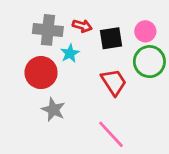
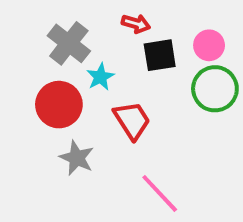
red arrow: (82, 26) -> (136, 24), moved
gray cross: (48, 30) -> (69, 43), turned 32
red trapezoid: (114, 82) -> (132, 120), moved

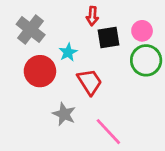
red arrow: (136, 24) -> (92, 16), turned 78
gray cross: (69, 43) -> (31, 29), moved
gray star: (77, 158) -> (64, 114), moved

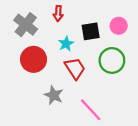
red arrow: (92, 16) -> (58, 13), moved
cyan star: (68, 52) -> (66, 44), moved
green circle: (146, 60) -> (112, 60), moved

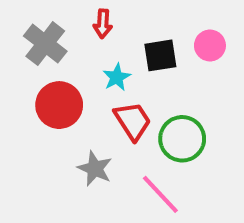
green circle: (112, 60) -> (182, 139), moved

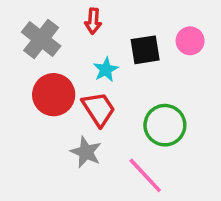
red trapezoid: (133, 121) -> (99, 109), moved

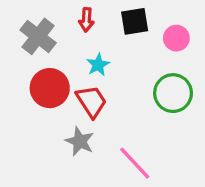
black square: (145, 50) -> (135, 21), moved
green circle: (165, 125) -> (173, 93), moved

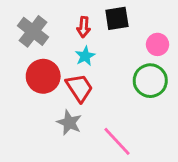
red arrow: (86, 20) -> (84, 27), moved
pink circle: (176, 38) -> (157, 44), moved

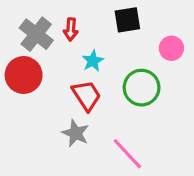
red arrow: (84, 27) -> (71, 29), moved
red circle: (43, 76) -> (24, 75), moved
green circle: (150, 81) -> (142, 88), moved

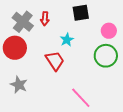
cyan star: (93, 61) -> (67, 40), moved
green circle: (142, 88) -> (106, 56), moved
gray star: (75, 133) -> (19, 85), moved

